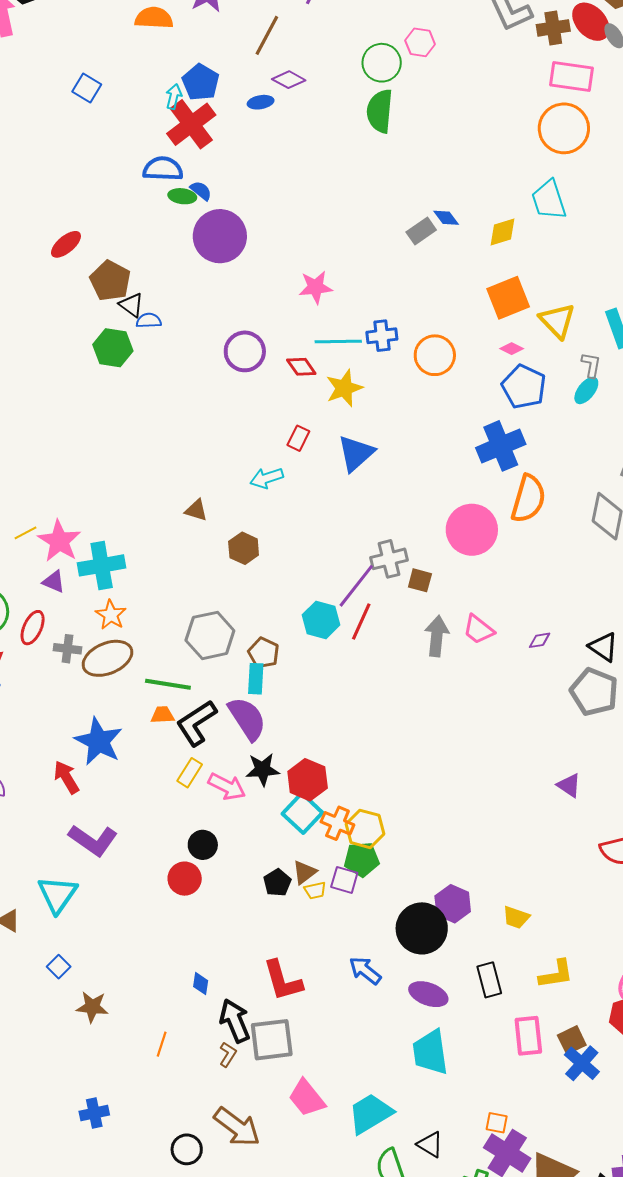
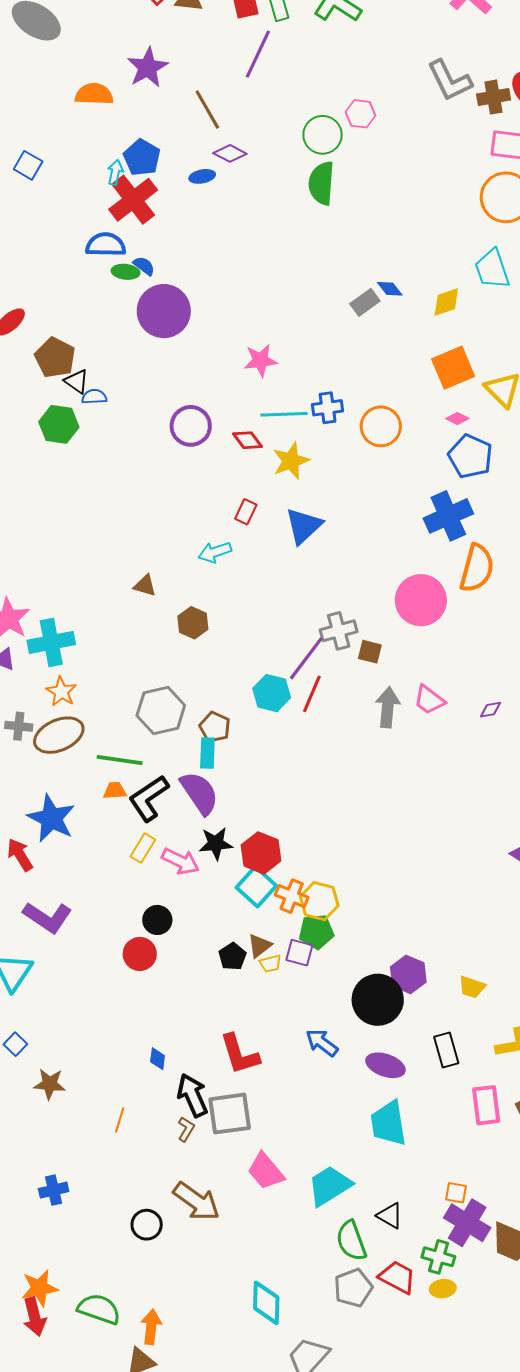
brown line: (267, 35) -> (207, 110), turned -57

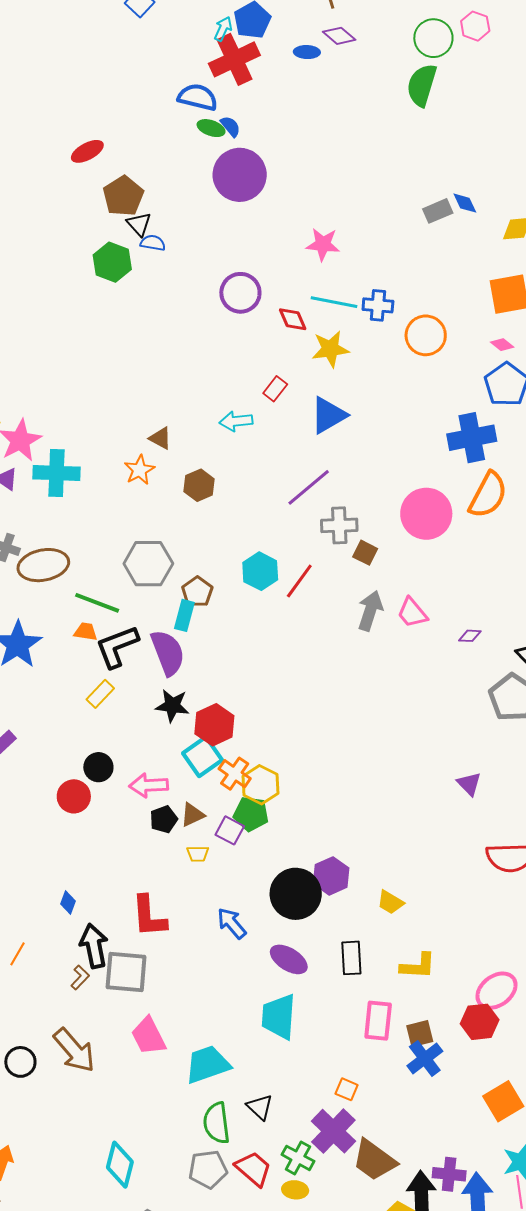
purple line: (306, 658) -> (309, 487), moved
orange star: (61, 692) -> (139, 470), moved
pink arrow: (180, 861) -> (149, 785), moved, turned 138
yellow trapezoid: (270, 964) -> (198, 854), moved
orange square: (456, 1193) -> (347, 1089), moved

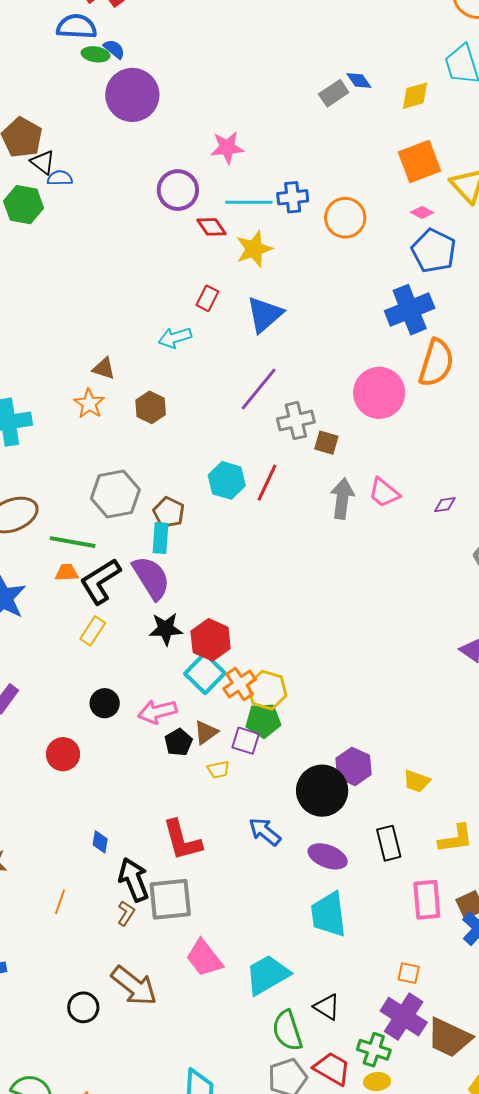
purple circle: (240, 293) -> (178, 190), moved
orange cross: (235, 774) -> (240, 684), turned 32
red circle: (74, 796) -> (63, 754), moved

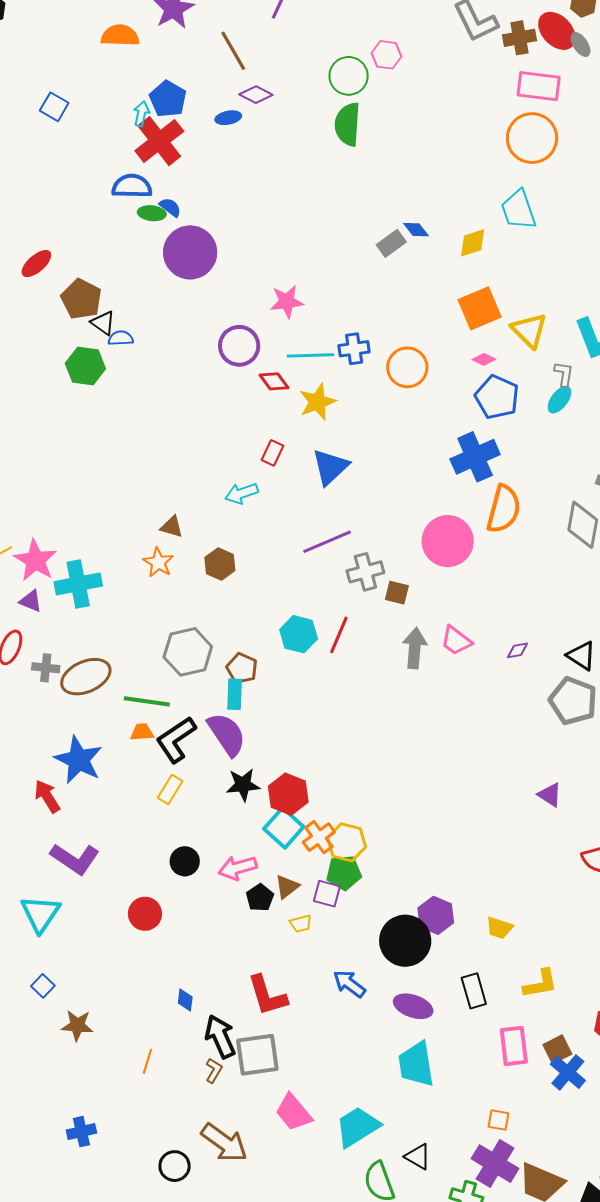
purple line: (259, 389) -> (327, 542), turned 30

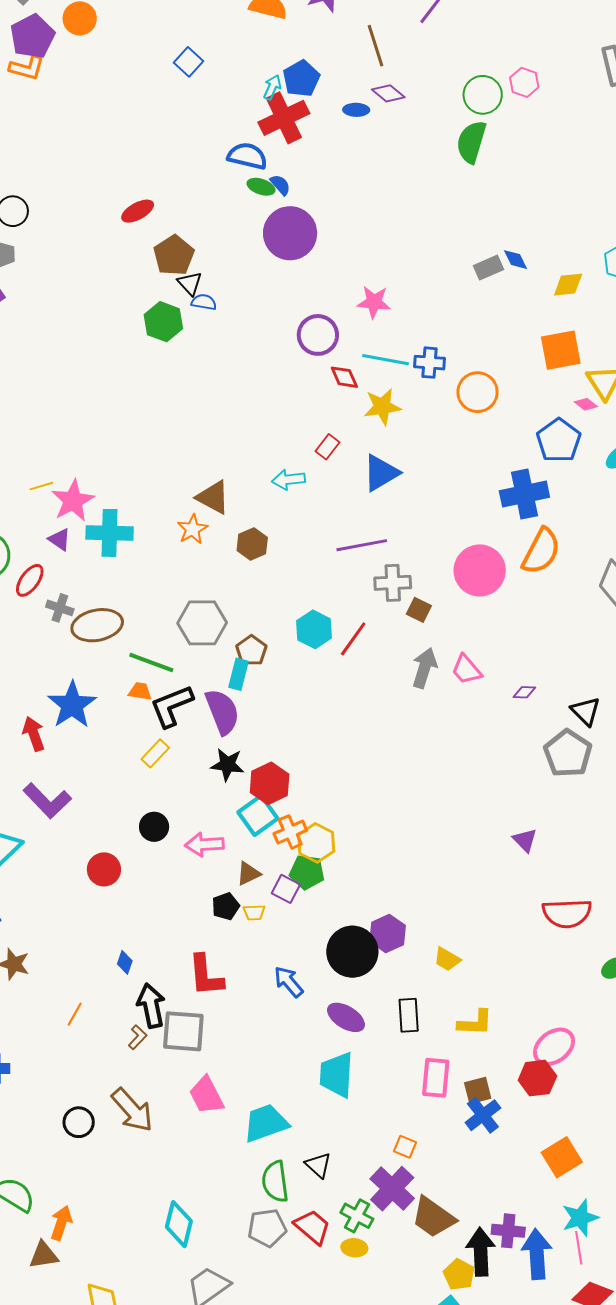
pink diamond: (484, 359) -> (586, 404), moved
brown triangle: (172, 527) -> (213, 497), size x1.5
black pentagon: (260, 898) -> (226, 906), moved

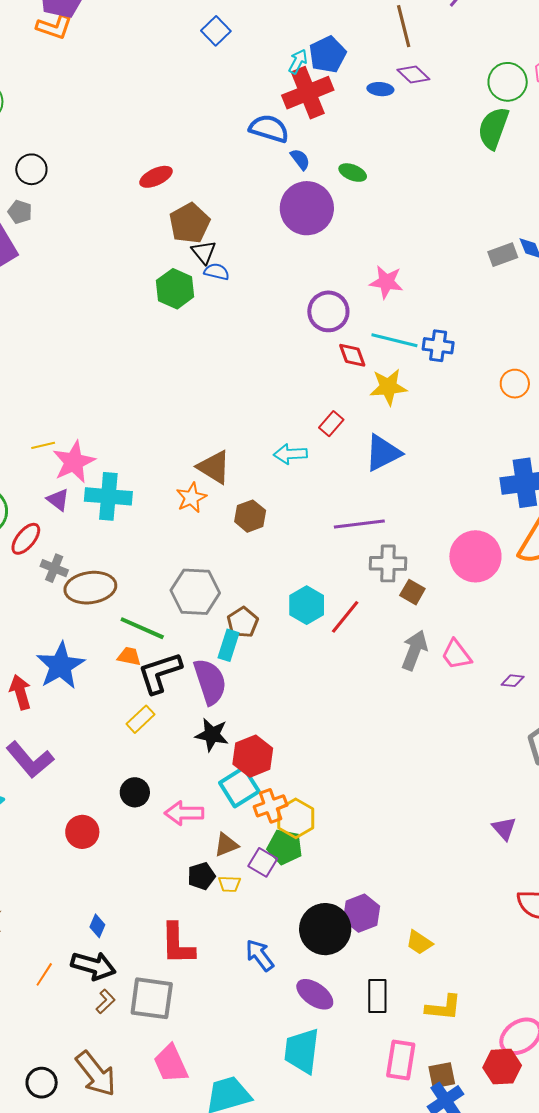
green ellipse: (261, 187) -> (353, 173), moved
orange circle: (478, 392) -> (515, 384), moved, size x0.7
black arrow: (151, 1006) -> (93, 966), moved, turned 114

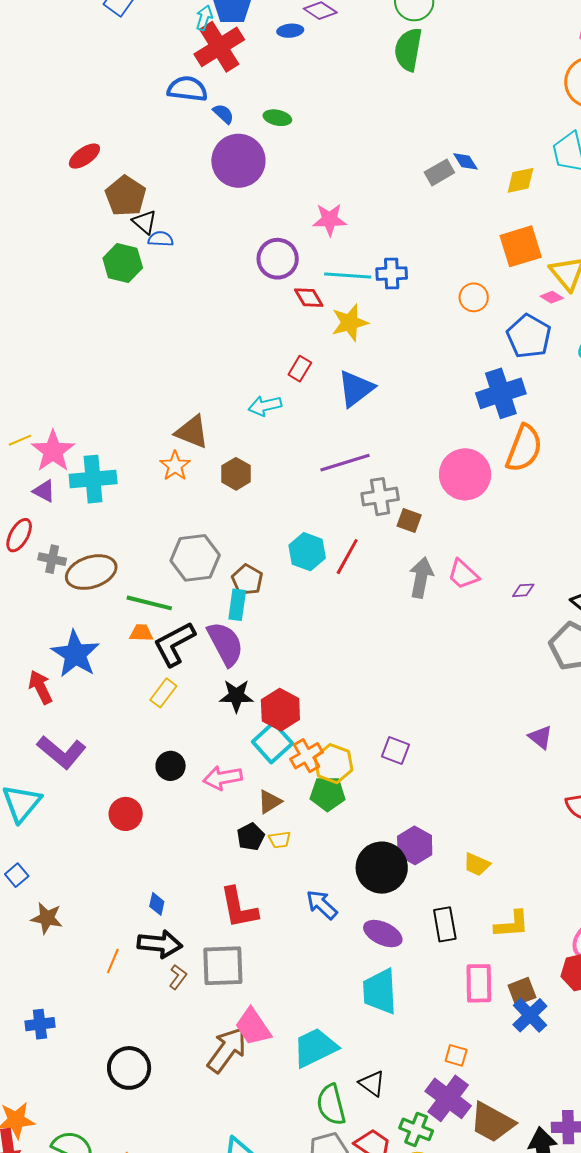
purple square: (263, 862) -> (395, 750), moved
brown arrow: (96, 1074) -> (227, 1050), moved, turned -96
black circle: (42, 1083) -> (129, 1068), size x1.4

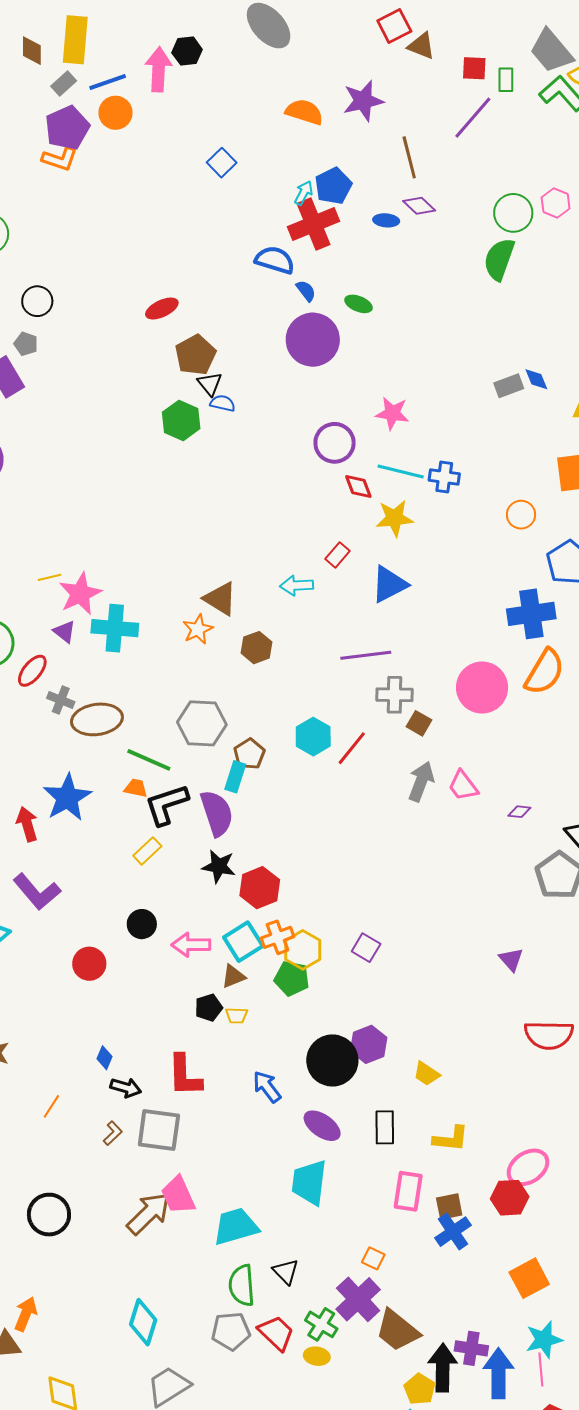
cyan square: (272, 743) -> (243, 942), moved
black arrow: (160, 944) -> (126, 1088), moved, size x0.7

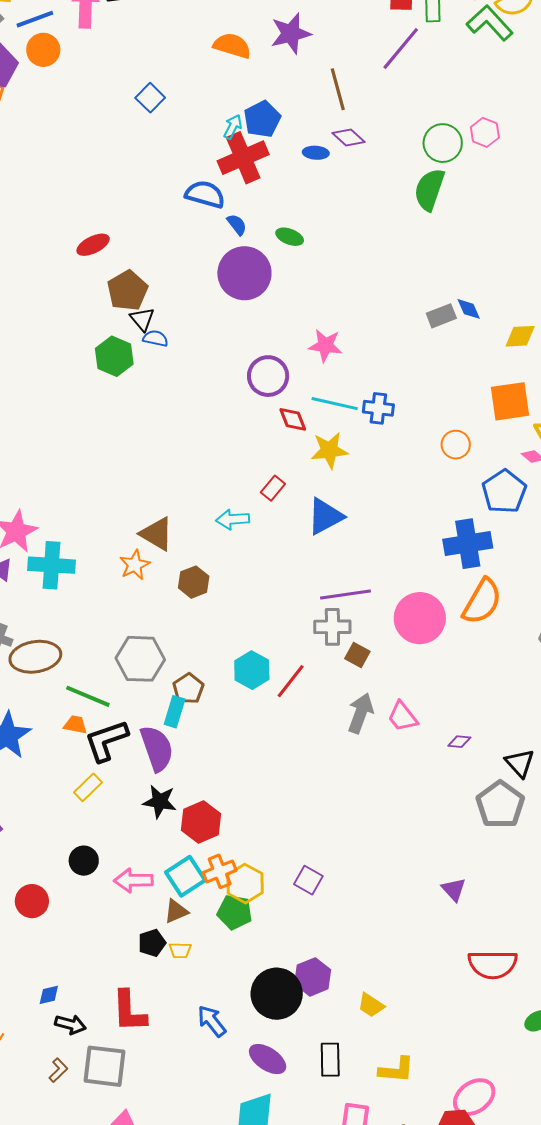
purple line: (366, 655) -> (346, 594), moved
blue diamond: (105, 1058) -> (49, 995), turned 55

